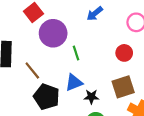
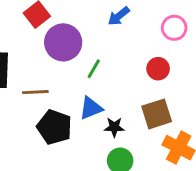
green line: (76, 53) -> (94, 69), turned 48
brown line: (32, 70) -> (35, 92), turned -54

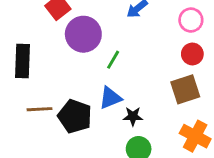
red circle: (158, 69) -> (192, 54), moved
brown line: (35, 92) -> (39, 109), moved
brown square: (157, 114) -> (185, 89), moved

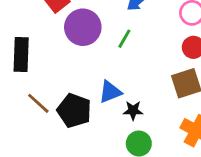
green line: (113, 60) -> (124, 39), moved
brown line: (39, 109) -> (38, 103), turned 45

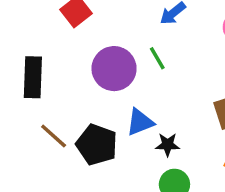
purple circle: (83, 27) -> (114, 69), moved
green line: (124, 39) -> (157, 58), turned -60

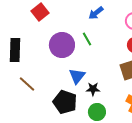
blue triangle: (140, 122) -> (77, 76), turned -30
black pentagon: (97, 145) -> (65, 102), moved

